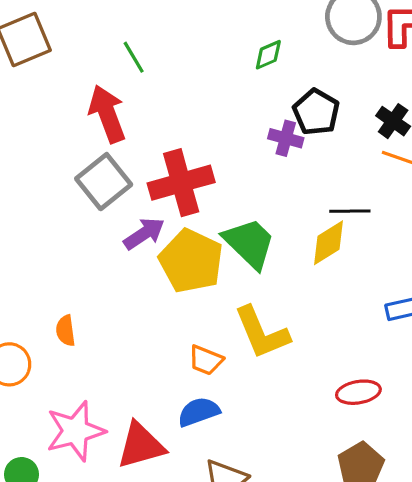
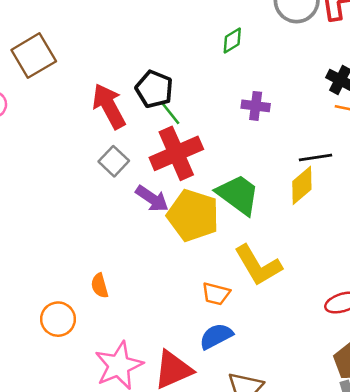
green line: (134, 57) -> (170, 113), moved
black pentagon: (316, 112) -> (154, 89), moved
gray square: (104, 182) -> (114, 161), size x0.7
purple arrow: (144, 234) -> (152, 199), turned 76

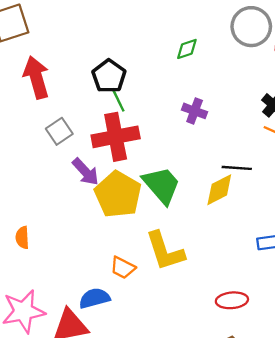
red arrow: (109, 106) -> (36, 77), moved
blue semicircle: (216, 336) -> (94, 298), moved

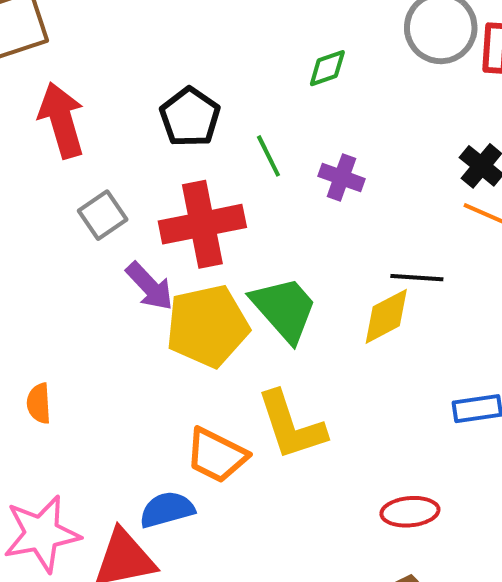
green line: (118, 100) -> (268, 156), moved
yellow pentagon: (118, 194) -> (207, 326), turned 30
orange trapezoid: (123, 268) -> (216, 455), size x1.4

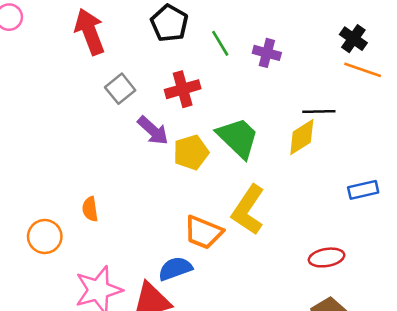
red cross: (202, 224) -> (183, 89), size x0.7
yellow pentagon: (207, 326) -> (191, 152), size x0.7
yellow L-shape: (291, 425) -> (248, 210), turned 57

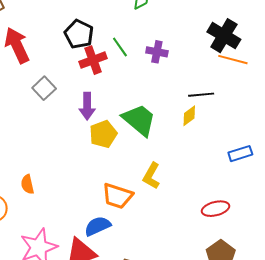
black cross: (353, 39) -> (224, 36), size x1.5
red cross: (183, 89) -> (93, 60), moved
purple arrow: (153, 131) -> (87, 106), moved, turned 52
yellow diamond: (302, 137) -> (189, 116), size x0.7
yellow L-shape: (248, 210) -> (151, 176), size x0.7

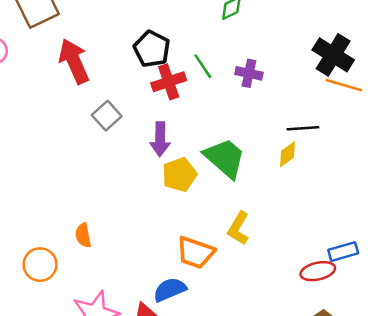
blue rectangle: (240, 154) -> (343, 252), moved

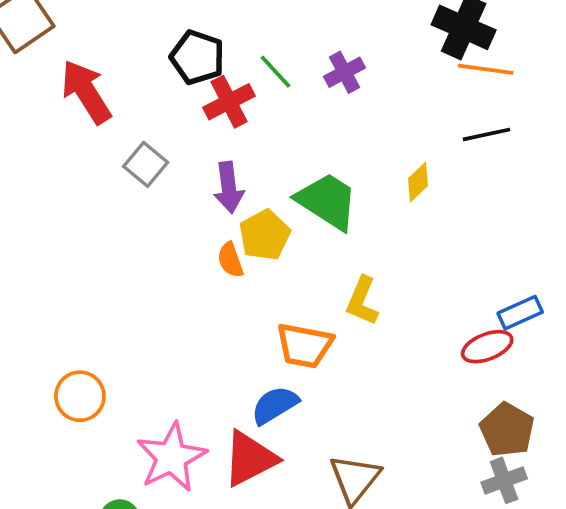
purple cross: (249, 73) -> (344, 72), turned -32
black line: (303, 128) -> (486, 134), moved
orange semicircle: (83, 235) -> (230, 260), moved

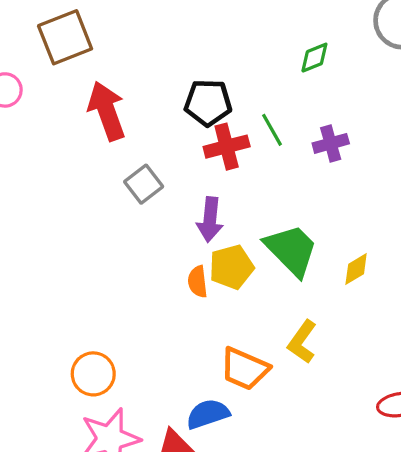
black pentagon: (197, 57) -> (208, 103), turned -30
yellow diamond: (418, 182) -> (356, 269), moved
orange circle: (80, 396) -> (93, 374), moved

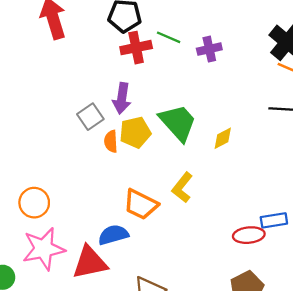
green line: (272, 130) -> (169, 37), turned -40
gray square: (144, 184) -> (90, 117), moved

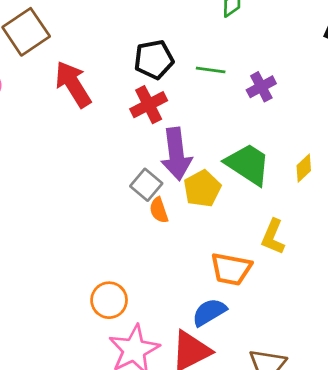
red cross: (136, 48) -> (149, 105), moved
purple cross: (209, 49) -> (261, 87), moved
purple arrow: (122, 98) -> (176, 154), size x1.4
orange semicircle: (111, 141) -> (159, 210), moved

